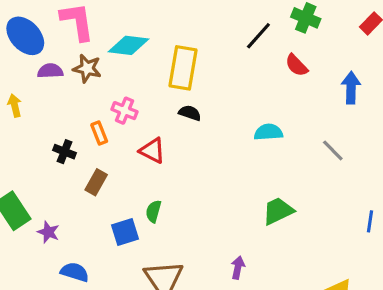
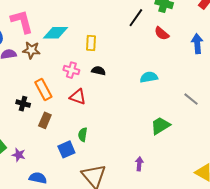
yellow rectangle: (183, 68) -> (91, 43), size x0.6
pink cross: (124, 111) -> (71, 70), moved
orange rectangle: (99, 133) -> (43, 90), size x1.5
gray line: (333, 150) -> (191, 99), moved

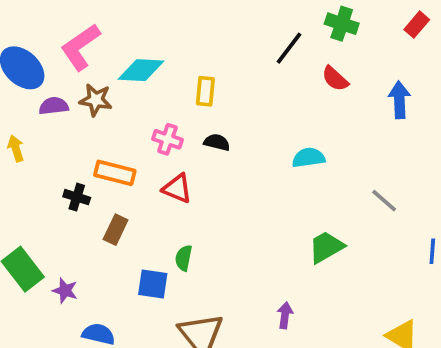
pink L-shape: (22, 22) -> (80, 47), turned -112
orange rectangle: (43, 90) -> (115, 173), turned -50
blue square: (66, 149) -> (153, 284), turned 30

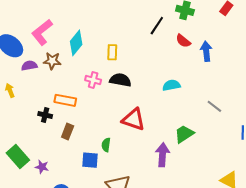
cyan diamond: (141, 70) -> (76, 43), turned -50
blue arrow: (399, 100) -> (206, 51), moved
black semicircle: (217, 142) -> (120, 80), size x1.5
red triangle: (177, 189) -> (133, 119), moved, size x1.4
purple arrow: (285, 315) -> (162, 155), moved, size x1.6

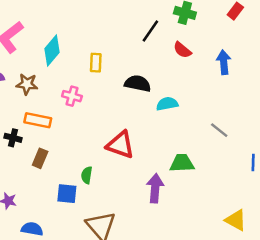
blue arrow: (206, 51) -> (224, 62), moved
brown star: (52, 61) -> (27, 84), moved
black semicircle: (120, 80) -> (138, 83), moved
green trapezoid: (184, 134) -> (182, 163), turned 30

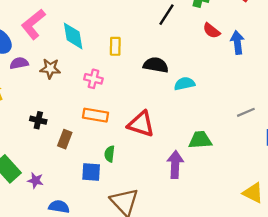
red semicircle: (182, 50) -> (212, 31), moved
cyan diamond: (52, 51) -> (73, 36), turned -48
orange rectangle: (38, 120) -> (95, 115), moved
gray line: (219, 130) -> (246, 112), moved, turned -60

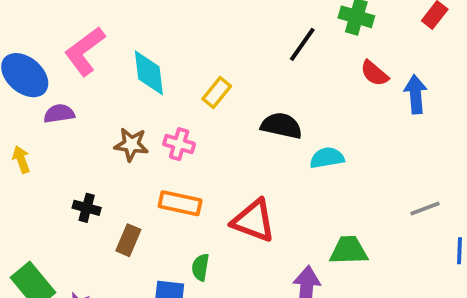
yellow rectangle: (115, 46) -> (217, 92), turned 36
brown star: (50, 69) -> (131, 144), moved

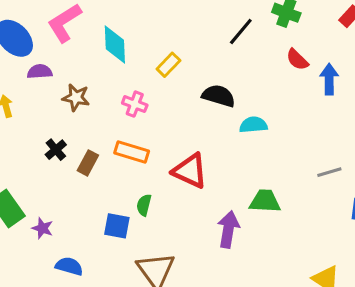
brown star: (131, 144) -> (76, 98), moved
black cross: (87, 208) -> (56, 150), turned 30
brown rectangle: (128, 240) -> (88, 163), moved

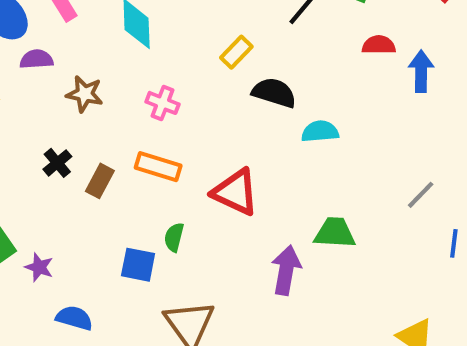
red semicircle: (297, 60) -> (379, 45), turned 135
yellow rectangle: (168, 65) -> (236, 52), moved
gray line: (329, 172) -> (421, 195), turned -30

